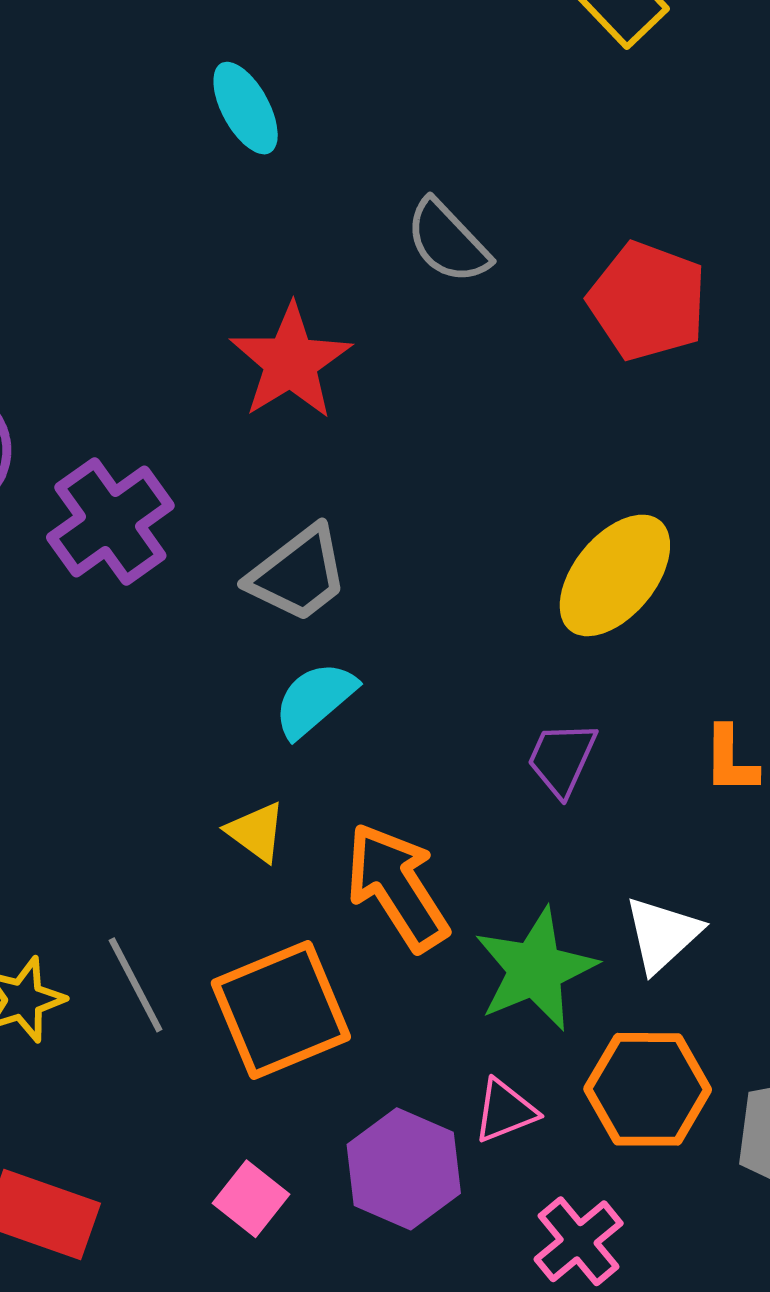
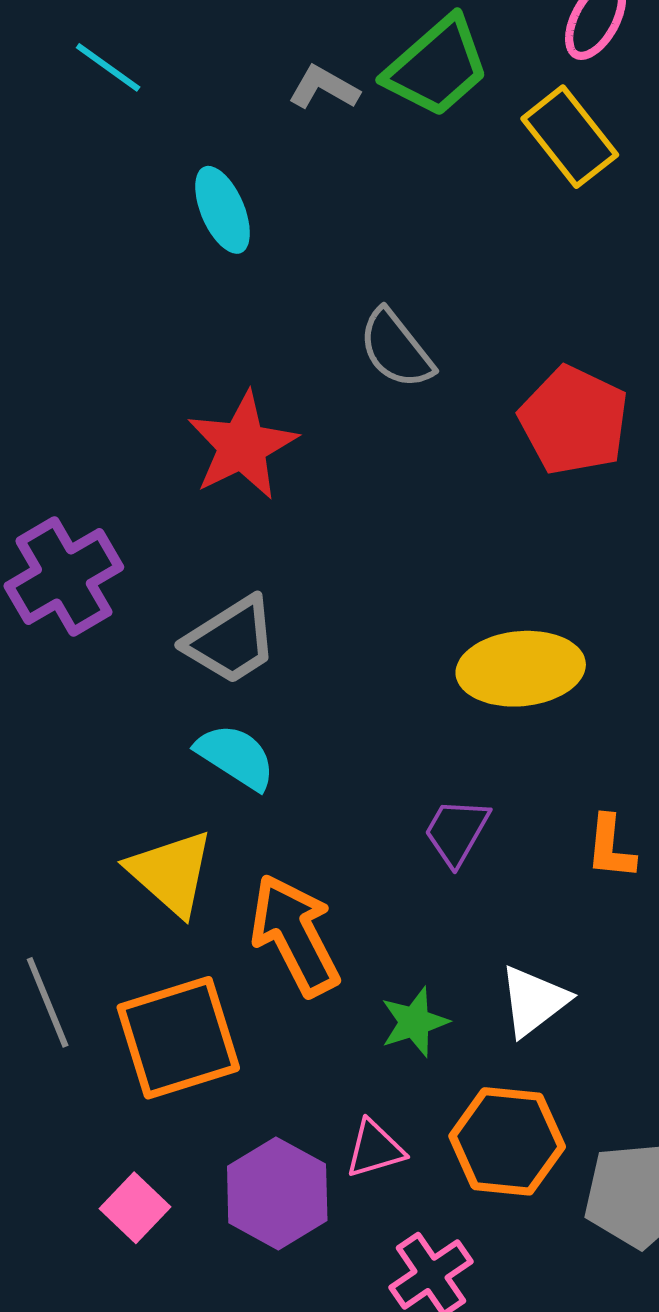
yellow ellipse: (615, 575) -> (521, 669), turned 40
cyan semicircle: (315, 699) -> (236, 757), turned 68
yellow triangle: (256, 832) -> (171, 873), size x1.6
green star: (535, 969) -> (414, 1022), size x0.6

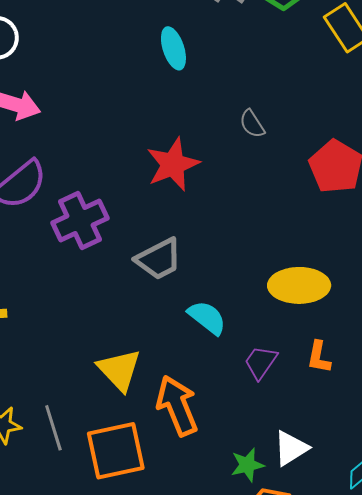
gray semicircle: (396, 349) -> (252, 124), size x0.7
cyan semicircle: (236, 757) -> (207, 318), moved
orange L-shape: (611, 847) -> (319, 357), moved
green star: (414, 1022) -> (247, 465), moved

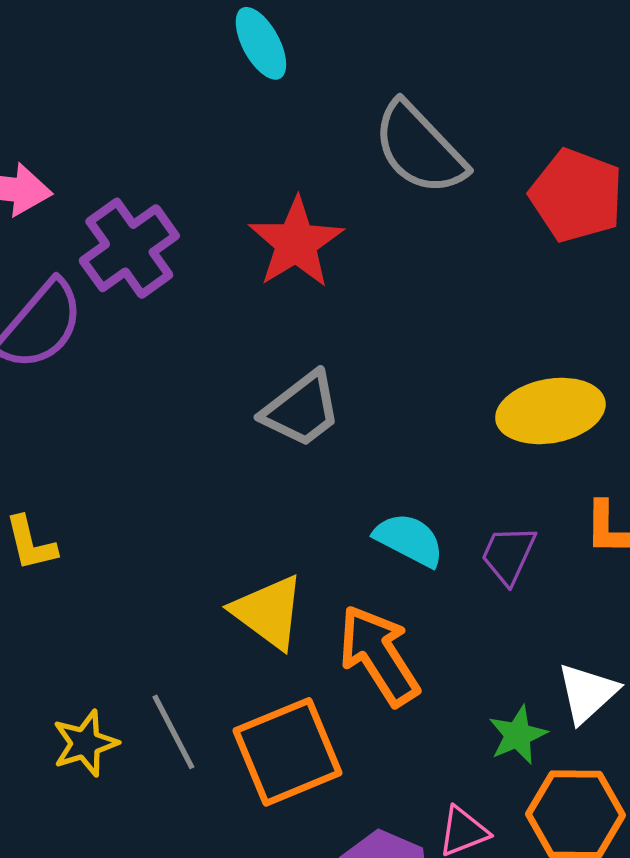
gray semicircle: (252, 124) -> (419, 148), size x2.0
purple cross: (80, 221) -> (129, 248), moved
cyan semicircle: (207, 318) -> (409, 540), moved

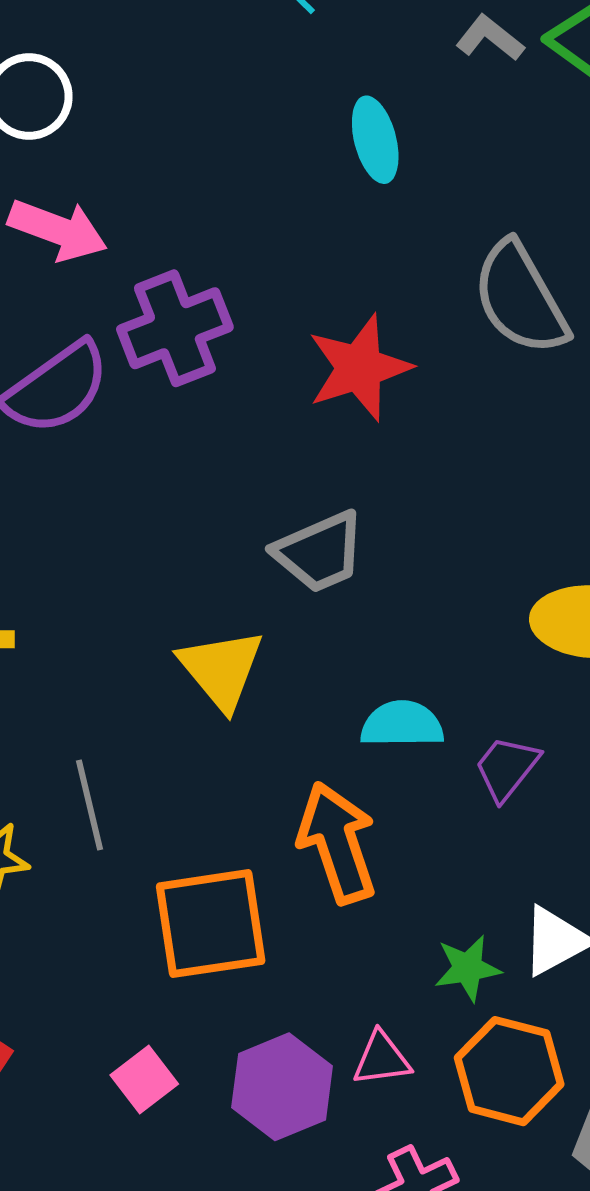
cyan semicircle: (409, 540) -> (402, 724), turned -42
yellow triangle: (268, 612) -> (221, 669), moved
gray line: (173, 732) -> (89, 805), moved

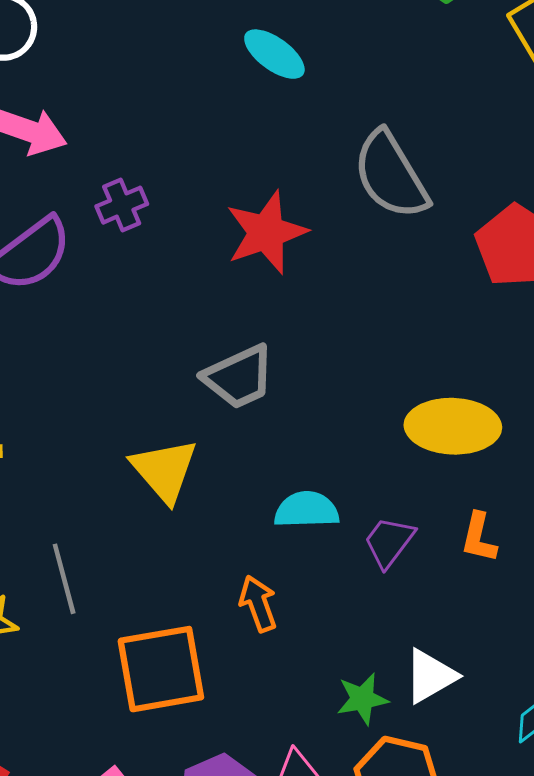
cyan ellipse: (375, 140) -> (274, 54), turned -38
purple cross: (175, 328) -> (122, 205), size x0.6
orange arrow: (337, 843) -> (258, 604), size x0.6

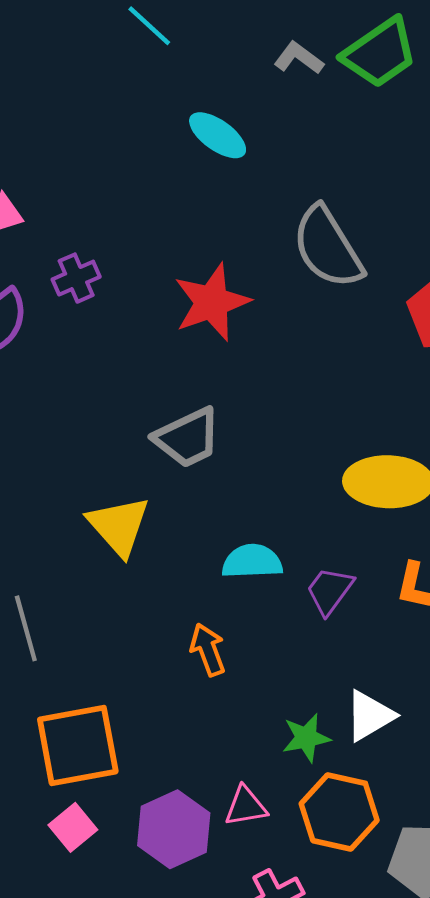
orange square: (161, 669) -> (78, 745), moved

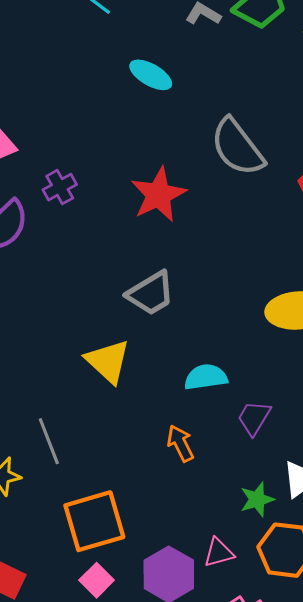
purple trapezoid: (330, 591) -> (254, 418), moved

